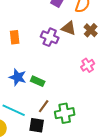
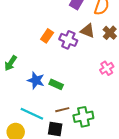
orange rectangle: (15, 37) -> (47, 36), moved, turned 40
brown line: (44, 106) -> (62, 110), turned 40

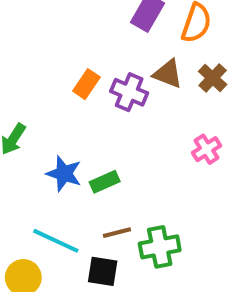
green rectangle: (56, 84) -> (105, 182), turned -48

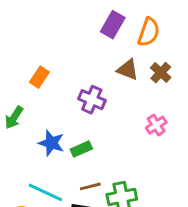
orange rectangle: (86, 84) -> (39, 77), moved
purple cross: (129, 92) -> (92, 100), moved

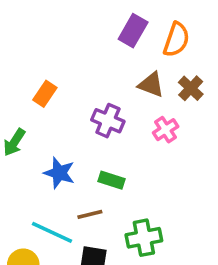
pink cross: (156, 125) -> (166, 130), moved
green rectangle: (81, 149) -> (112, 180), moved, turned 42
brown line: (90, 186) -> (90, 214), moved

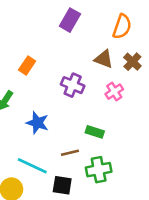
purple rectangle: (133, 31) -> (70, 20), moved
green rectangle: (112, 180) -> (95, 132), moved
brown line: (90, 214) -> (70, 153), moved

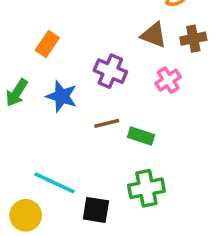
brown cross: (132, 62) -> (193, 39), turned 36
blue star: (37, 123) -> (62, 96), moved
brown line: (70, 153) -> (107, 123), moved

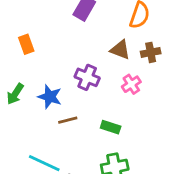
orange rectangle: (47, 44) -> (26, 44), moved, turned -54
brown line: (107, 123) -> (68, 120), moved

